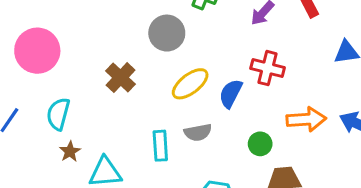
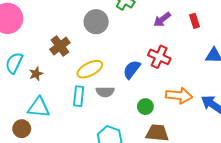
yellow ellipse: (190, 84) -> (90, 69), moved
brown star: (70, 152) -> (36, 74), moved

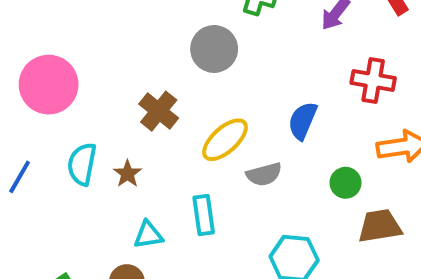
red cross: (159, 57) -> (373, 81), moved
cyan rectangle: (79, 96) -> (204, 215), moved
cyan triangle: (39, 108) -> (148, 235), size x0.7

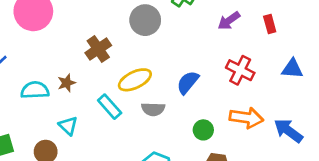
cyan semicircle: (82, 164) -> (35, 90), moved, turned 60
cyan rectangle: (204, 215) -> (110, 107), moved, turned -50
cyan triangle: (148, 235) -> (68, 126), turned 36

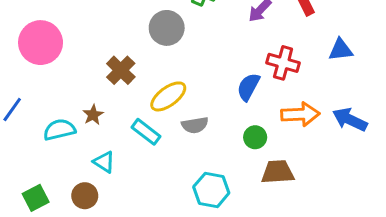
blue semicircle: (188, 82) -> (248, 87), moved

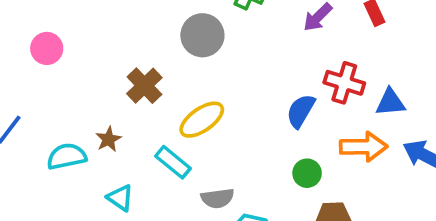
pink circle: (41, 43) -> (47, 48), size x0.6
blue triangle: (341, 50) -> (390, 102), moved
gray semicircle: (195, 125) -> (218, 198), moved

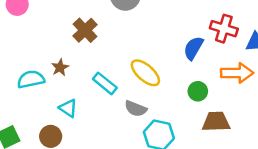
yellow ellipse: (202, 120) -> (145, 73), moved, turned 76
gray semicircle: (218, 198) -> (136, 109), turned 30

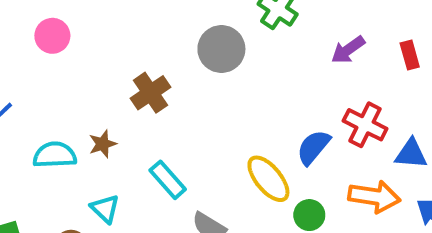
yellow ellipse: (145, 73) -> (268, 179), moved

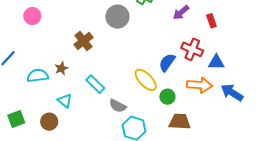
red rectangle: (410, 55) -> (211, 21), moved

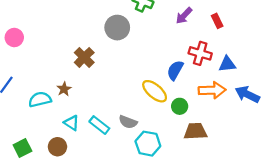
pink circle: (32, 16) -> (14, 38), moved
cyan rectangle: (95, 84) -> (99, 125), moved

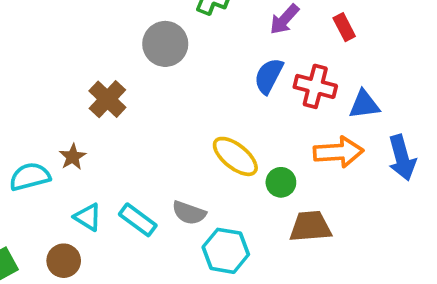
blue semicircle: (175, 70) -> (269, 76), moved
blue arrow: (247, 94) -> (402, 158), turned -130

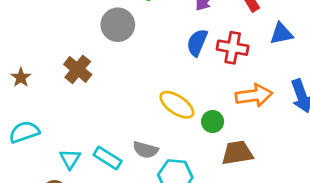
blue triangle: (364, 104) -> (281, 34), moved
brown star: (73, 157) -> (21, 77), moved
cyan triangle: (88, 217) -> (70, 159), turned 35

